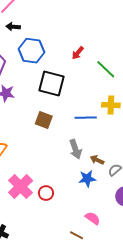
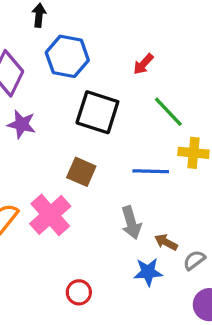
black arrow: (13, 27) -> (39, 15), turned 88
green line: (106, 69) -> (168, 112), moved
pink cross: (21, 187) -> (50, 215), moved

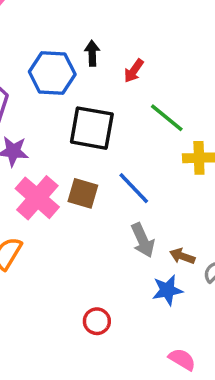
black arrow: (39, 15) -> (92, 53), moved
blue line: (151, 171) -> (134, 188), moved, turned 52
pink cross: (50, 215) -> (37, 198), moved

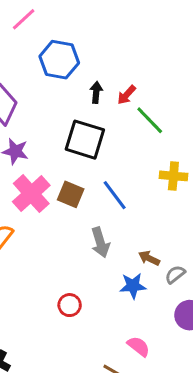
black arrow: (92, 53) -> (96, 92), moved
blue hexagon: (52, 73) -> (59, 60), moved
green line: (167, 118) -> (150, 120), moved
gray arrow: (143, 240) -> (100, 242), moved

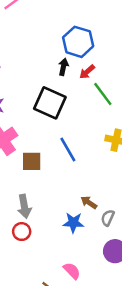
blue hexagon: (59, 60) -> (78, 42), moved
brown square: (71, 194) -> (32, 161), moved, turned -30
gray arrow: (100, 242) -> (24, 206), moved
gray semicircle: (175, 274) -> (108, 218), turned -35

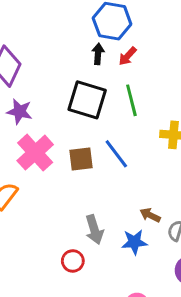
green line: (103, 94) -> (131, 100), moved, turned 30
brown square: (32, 161) -> (81, 159), moved
gray arrow: (24, 206) -> (94, 230), moved

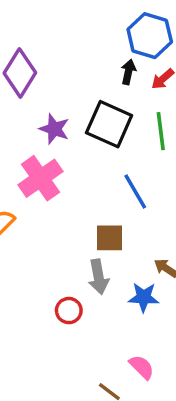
purple star: (20, 112) -> (54, 129), moved
brown square: (81, 159) -> (110, 238), moved

